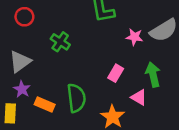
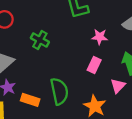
pink star: (134, 37) -> (100, 37), moved
pink triangle: (139, 97) -> (118, 86), turned 49

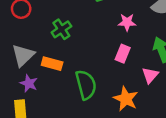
green cross: (40, 40) -> (61, 29), turned 30
orange rectangle: (30, 100) -> (52, 64), moved

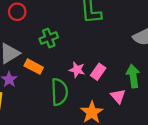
pink star: (127, 22) -> (77, 70), moved
pink triangle: (150, 75) -> (118, 96), turned -35

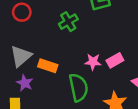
green cross: (49, 38) -> (68, 22), moved
pink rectangle: (98, 72) -> (115, 60), turned 35

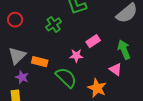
pink rectangle: (115, 60) -> (93, 41), moved
green semicircle: (78, 88) -> (66, 78), turned -30

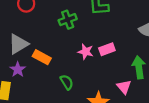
pink star: (76, 56) -> (86, 52), moved
green semicircle: (66, 78) -> (67, 82), size x0.6

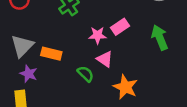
pink triangle: (124, 87) -> (105, 59), moved

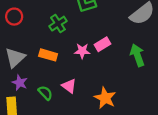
orange rectangle: (51, 54) -> (48, 55), moved
pink triangle: (105, 59) -> (69, 86), moved
green semicircle: (85, 74) -> (45, 93), moved

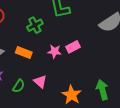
green arrow: (137, 55) -> (102, 90), moved
green semicircle: (45, 93) -> (19, 86), turned 72

